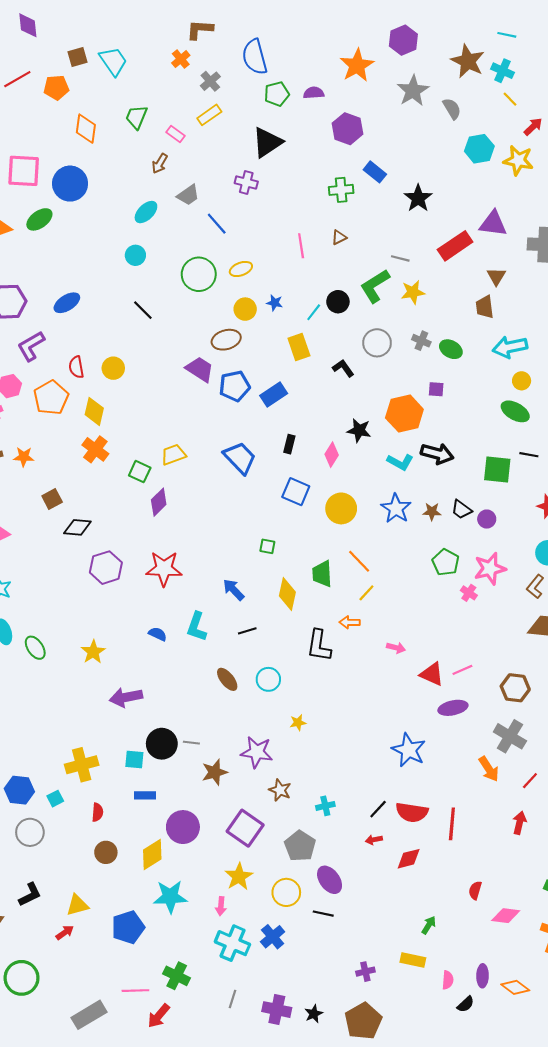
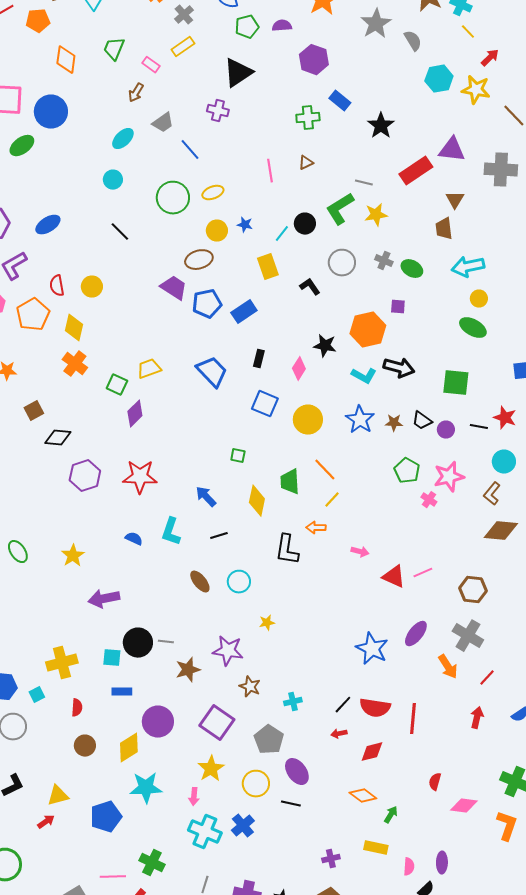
black line: (529, 455) -> (479, 427), moved
purple ellipse: (453, 708) -> (416, 634), moved, turned -40
orange diamond: (515, 987) -> (363, 796), moved

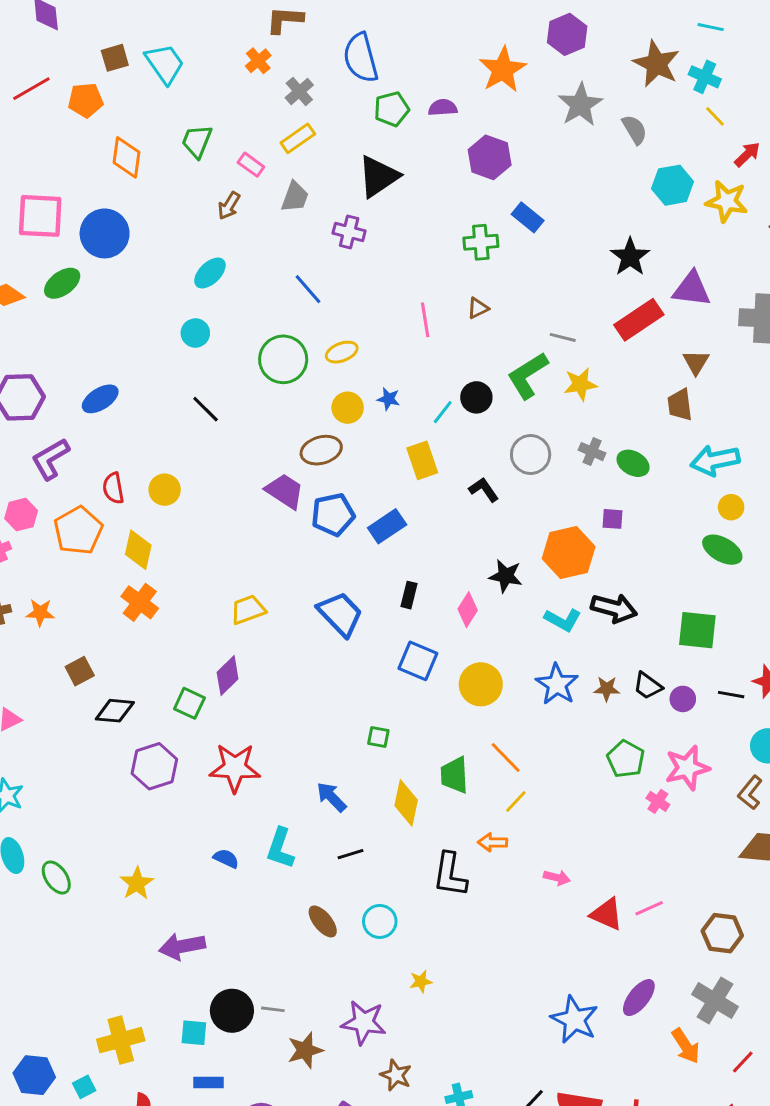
gray trapezoid: (163, 123) -> (295, 197), moved, turned -35
black star: (381, 126) -> (630, 257), moved
green square: (117, 385) -> (189, 703), moved

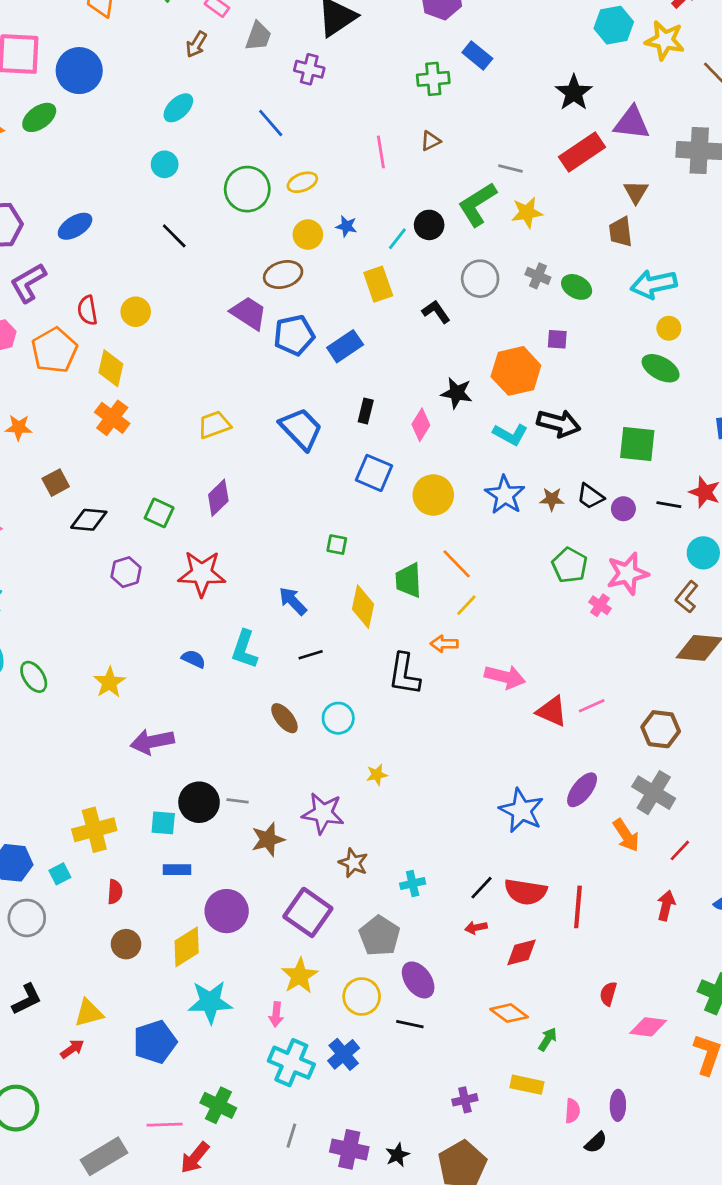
purple diamond: (228, 676) -> (218, 498), moved
purple hexagon: (154, 766) -> (126, 572), size x0.7
pink arrow: (557, 878) -> (505, 677), size x1.6

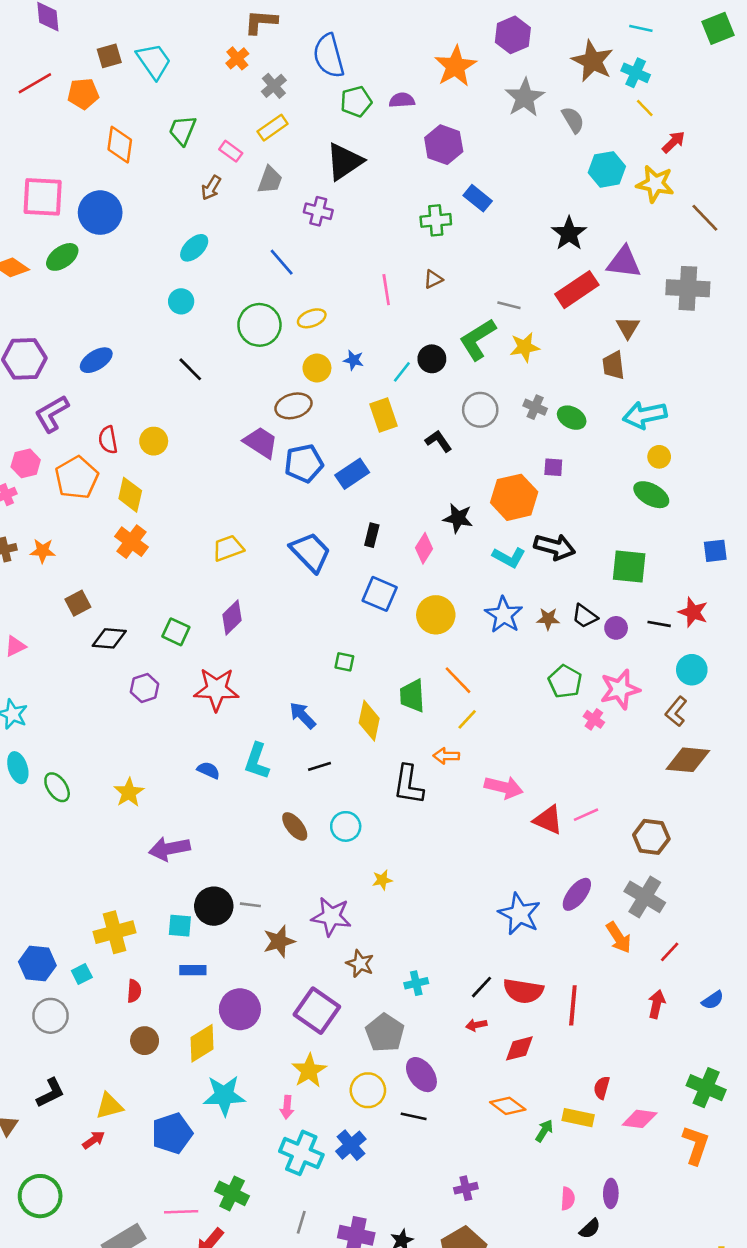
yellow rectangle: (527, 1085) -> (578, 1118), moved

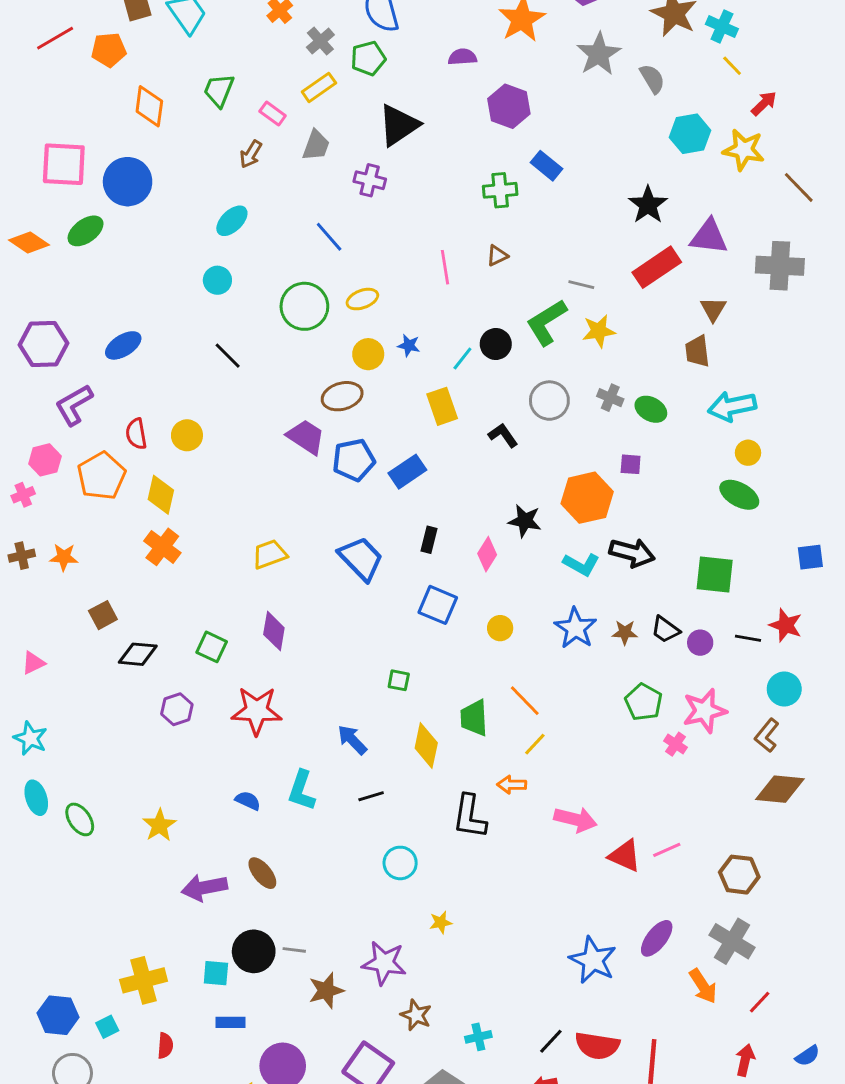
green pentagon: (356, 102) -> (368, 58), moved
yellow circle: (436, 615) -> (500, 628), size x0.6
purple diamond: (232, 617) -> (274, 631), turned -36
brown ellipse: (295, 826) -> (262, 873), moved

